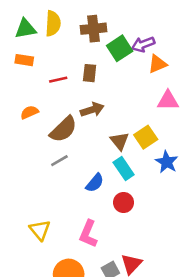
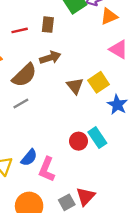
pink triangle: (168, 101) -> (119, 49), turned 30
cyan rectangle: (124, 169) -> (97, 138), moved
blue semicircle: (95, 183) -> (29, 158), moved

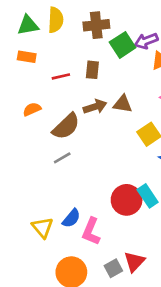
brown triangle: (75, 86) -> (123, 104), moved, turned -42
red circle: (79, 141) -> (127, 200), size x1.5

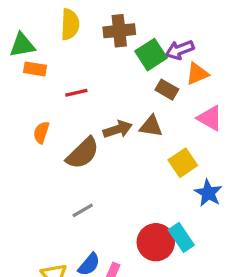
green triangle: (28, 25) -> (22, 45), moved
brown rectangle: (92, 70) -> (167, 90), moved, turned -66
orange semicircle: (32, 109) -> (41, 133), turned -48
gray line: (62, 158) -> (83, 210), moved

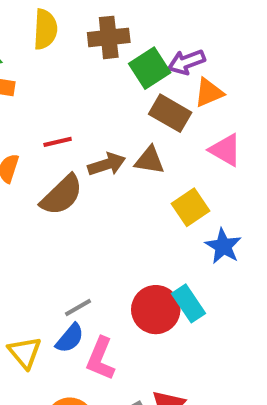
brown rectangle: (167, 90) -> (170, 113), size x1.4
red line: (76, 93) -> (58, 142), moved
gray line: (83, 210) -> (78, 308), moved

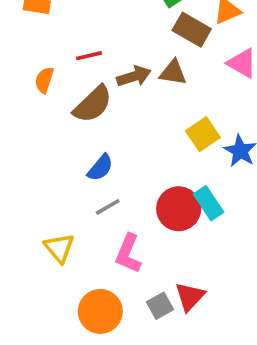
yellow square: (191, 207) -> (203, 134), moved
blue semicircle: (70, 338) -> (100, 168), moved

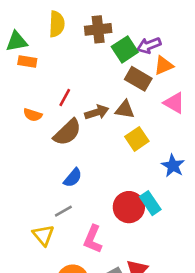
red line: (89, 56) -> (65, 98), turned -48
orange semicircle: (44, 80) -> (33, 115), turned -90
yellow square: (203, 134) -> (137, 139), moved
gray line: (108, 207) -> (63, 211), moved

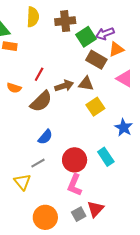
red circle: (129, 207) -> (75, 160), moved
pink L-shape: (93, 239) -> (75, 185), moved

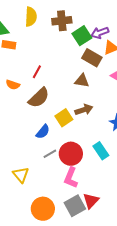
brown arrow: (64, 86) -> (84, 110), moved
yellow square: (95, 107) -> (64, 118), moved
gray line: (38, 163) -> (50, 154), moved
gray square: (79, 214) -> (75, 206), size x1.5

